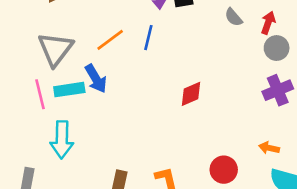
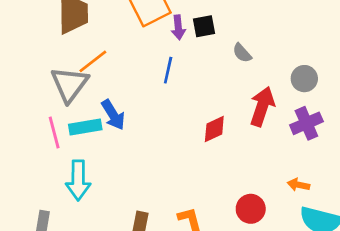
gray semicircle: (234, 17) -> (242, 53), moved
red arrow: (268, 23) -> (262, 106), moved, size x1.6
orange line: (110, 40) -> (93, 61), moved

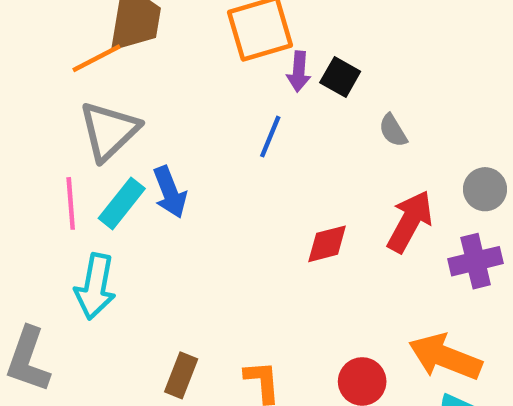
black square: (204, 26) -> (340, 77), turned 30
orange line: (93, 61) -> (96, 58), moved
cyan rectangle: (85, 127) -> (122, 203), turned -52
orange arrow: (298, 185) -> (445, 357), size x2.0

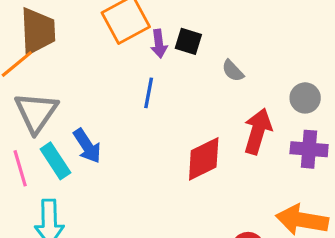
cyan rectangle: (122, 203) -> (55, 161), turned -60
red diamond: (327, 244) -> (204, 159), size x1.4
purple cross: (476, 261) -> (309, 149), turned 30

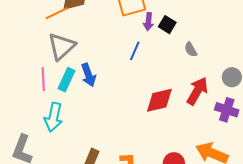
cyan rectangle: (55, 161) -> (66, 80), turned 45

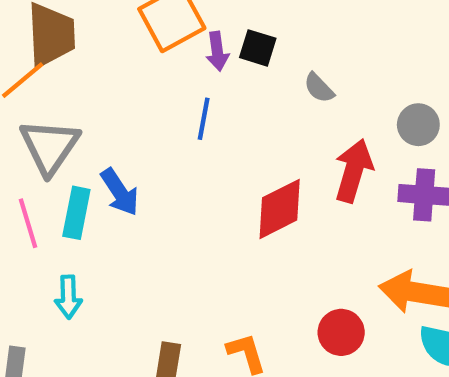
cyan arrow: (54, 117) -> (68, 297), size x0.7

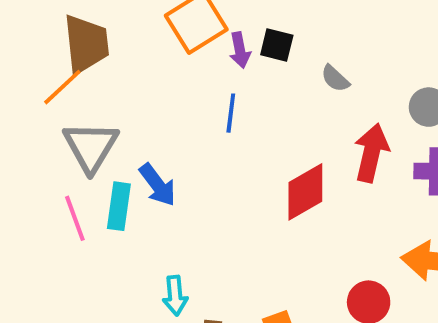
cyan arrow: (68, 297) -> (175, 296), moved

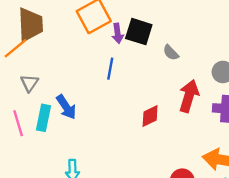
black square: (277, 45) -> (139, 32), size x1.4
gray triangle: (91, 147) -> (30, 83), size x0.6
red diamond: (305, 192) -> (150, 116), size x0.7

